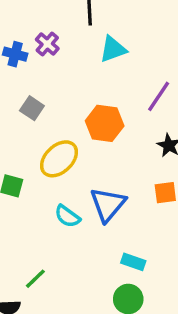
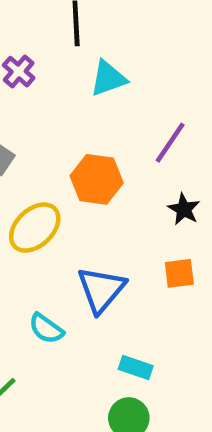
cyan semicircle: (67, 216) -> (46, 329), moved

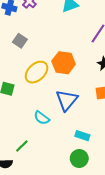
orange hexagon: (97, 179) -> (64, 63), moved

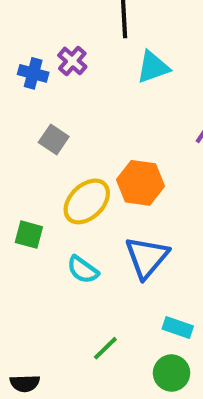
cyan semicircle: (42, 118) -> (83, 270), moved
green line: (22, 146) -> (105, 348), moved

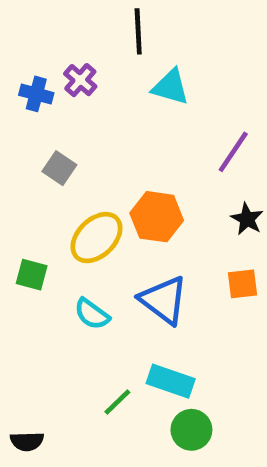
cyan triangle: (153, 67) -> (171, 87), turned 36
blue triangle: (147, 257) -> (164, 300), turned -33
cyan rectangle: (178, 328) -> (171, 381), moved, size x1.4

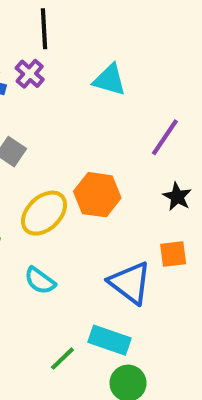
black line: (138, 31) -> (44, 29), moved
blue triangle: (164, 300) -> (130, 283), moved

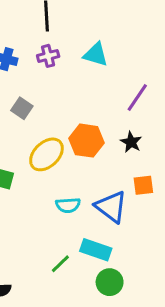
purple cross: (30, 74) -> (48, 56), moved, turned 35
black star: (177, 197) -> (131, 142), moved
cyan semicircle: (40, 281) -> (68, 205), moved, turned -40

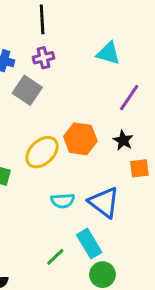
cyan triangle: (96, 54) -> (108, 53), moved
gray square: (22, 108) -> (27, 90), moved, size x1.4
orange square: (143, 185) -> (139, 168), moved
cyan rectangle: (96, 250) -> (89, 244), turned 40

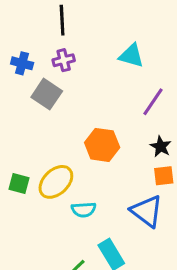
black star: (123, 140) -> (161, 146), moved
yellow ellipse: (42, 152) -> (56, 182), moved
blue triangle: (104, 202) -> (147, 211), moved

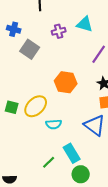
purple cross: (64, 60) -> (59, 31), moved

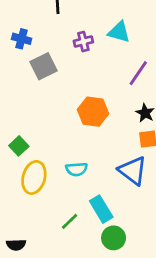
gray square: (30, 49) -> (44, 66), turned 30
yellow ellipse: (36, 106) -> (34, 177), moved, turned -30
green square: (12, 107) -> (19, 146), turned 32

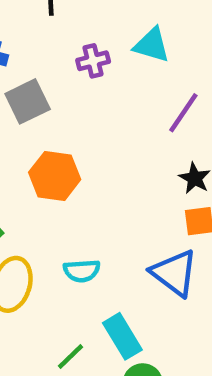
orange hexagon: (93, 112) -> (55, 176), moved

